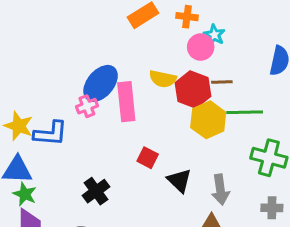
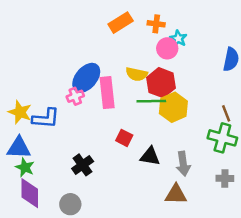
brown line: (222, 82) -> (226, 113), moved, turned 70
green line: (245, 112) -> (151, 101), moved
black triangle: (179, 180) -> (150, 156), turned -35

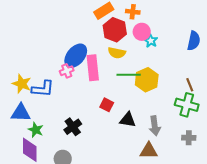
cyan star: (178, 39) -> (151, 41), moved
red hexagon: (161, 83) -> (115, 30), moved
green star: (25, 167) -> (36, 130), moved

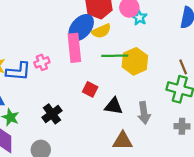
yellow semicircle: (117, 53) -> (101, 31), turned -36
blue ellipse: (76, 56) -> (81, 28), moved
pink cross: (67, 71) -> (42, 62), moved
brown triangle: (149, 151) -> (123, 141), moved

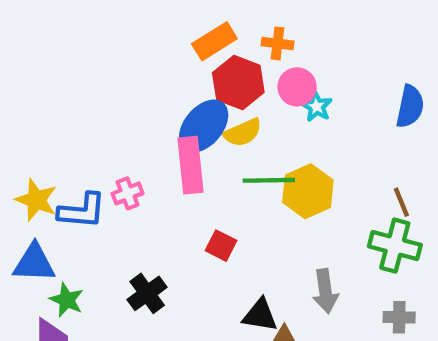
black triangle: (114, 106) -> (260, 315), moved

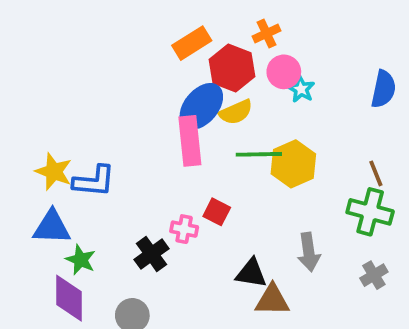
orange rectangle: (214, 41) -> (192, 43), moved
orange cross: (277, 43) -> (267, 33), turned -32
pink cross: (128, 193) -> (184, 229), moved, turned 32
gray cross: (399, 317) -> (374, 275), turned -32

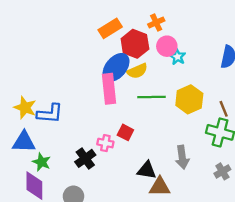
yellow hexagon: (293, 164) -> (189, 99), moved

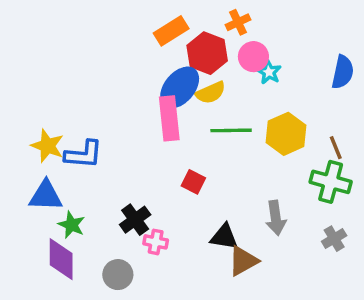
pink cross: (105, 143) -> (156, 242), moved
brown triangle: (160, 187) -> (243, 261), turned -30

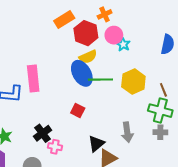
blue ellipse: (180, 87) -> (82, 73), moved, turned -70
pink rectangle: (169, 118) -> (33, 78), moved
black triangle: (224, 237) -> (96, 144), turned -48
gray cross: (334, 239) -> (160, 132), moved, turned 32

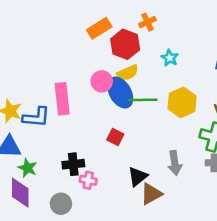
pink circle: (114, 35) -> (102, 81), moved
black cross: (43, 133) -> (73, 164), turned 30

